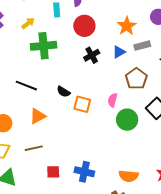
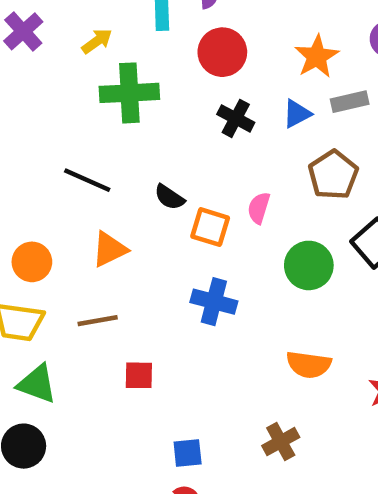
black cross: (92, 55) -> (236, 118), turned -35
pink semicircle: (113, 100) -> (259, 208), moved
blue cross: (84, 172) -> (214, 302), moved
orange semicircle: (129, 176) -> (309, 365), moved

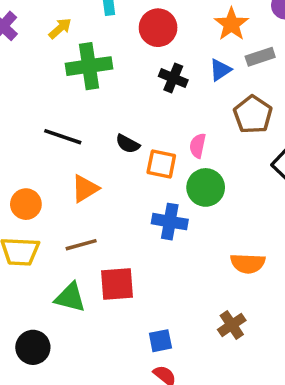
green circle: (309, 265) -> (206, 187), moved
red square: (139, 375) -> (117, 284), size x1.5
green triangle: (37, 384) -> (70, 297), moved

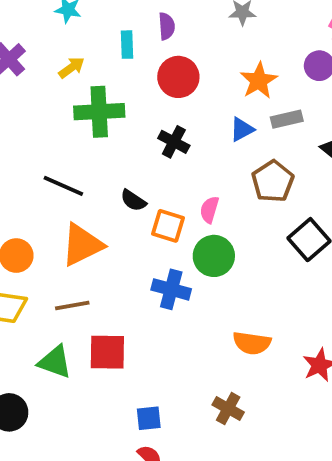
black cross: (173, 78) -> (174, 142), moved
orange triangle: (85, 189) -> (82, 245), size x1.4
brown cross: (232, 325) -> (228, 409), turned -32

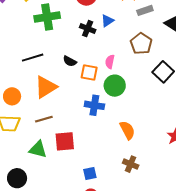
blue triangle: (242, 129) -> (107, 21), moved
black line: (63, 186) -> (33, 58), turned -35
orange semicircle: (252, 343) -> (127, 130), moved, turned -120

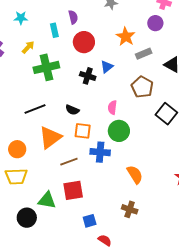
orange square: (89, 72) -> (83, 131), moved
brown line: (44, 119) -> (69, 162), moved
brown cross: (131, 164) -> (130, 209), moved
blue square: (90, 174) -> (90, 221), moved
black circle: (17, 178) -> (27, 218), moved

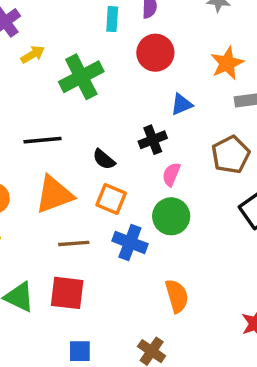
yellow arrow: (28, 47) -> (33, 54), moved
green cross: (46, 67) -> (81, 77), turned -30
black cross: (88, 76) -> (153, 140), moved, turned 35

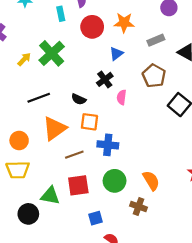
yellow arrow: (33, 54) -> (24, 59), moved
orange star: (227, 63) -> (124, 23), moved, turned -30
green circle: (171, 216) -> (115, 181), moved
orange semicircle: (177, 296) -> (151, 181), moved

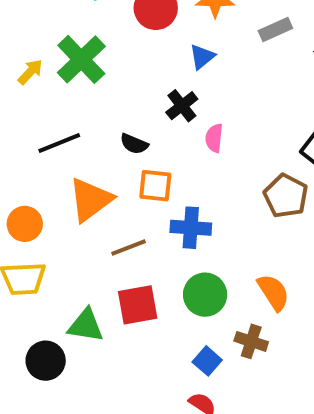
brown pentagon: (154, 76) -> (286, 196), moved
blue square: (96, 218) -> (207, 361), moved, turned -32

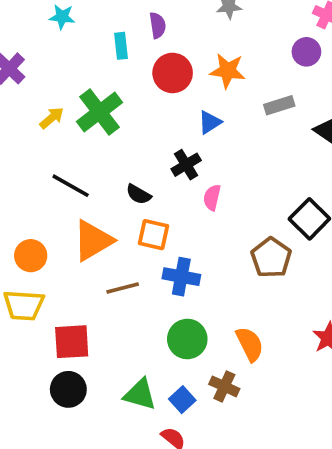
black line: (59, 143) -> (71, 186), turned 45
red square: (138, 305) -> (72, 342), moved
green triangle: (86, 325) -> (140, 394), moved
black circle: (46, 361) -> (68, 389), moved

